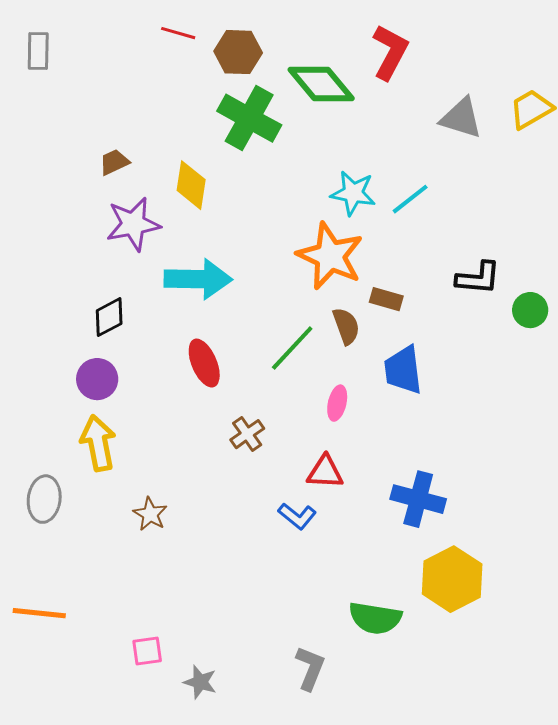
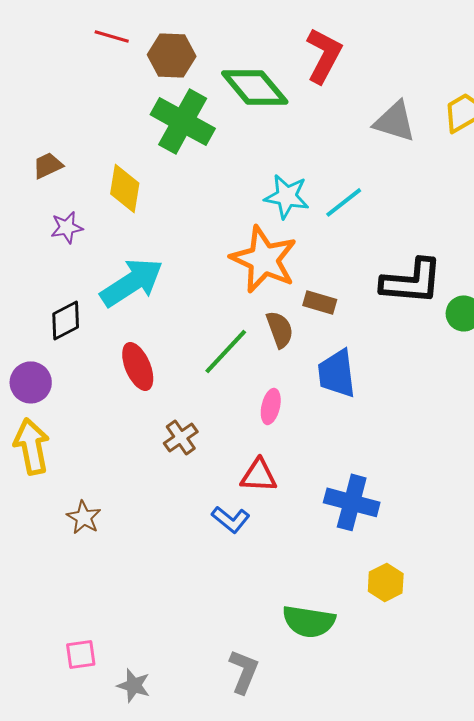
purple star: (133, 224) -> (67, 227), size x0.6
black L-shape: (478, 278) -> (412, 281), size x1.4
cyan arrow: (198, 279) -> (132, 282), turned -34
black diamond: (109, 317) -> (66, 320), moved
yellow hexagon: (452, 579) -> (386, 582), size x0.6

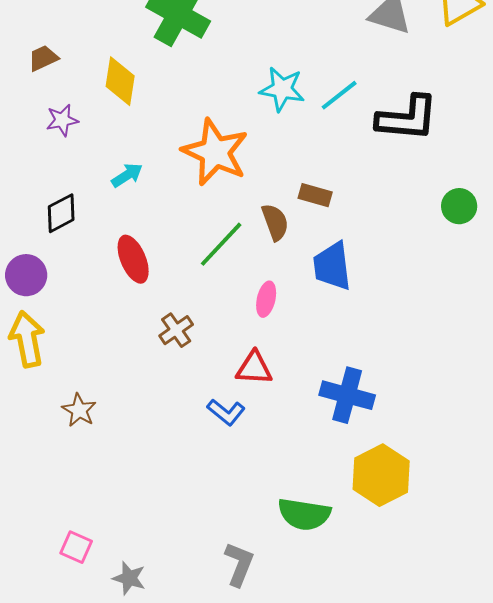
orange star: (264, 259) -> (215, 152), moved
black L-shape: (412, 281) -> (407, 118), moved
cyan arrow: (132, 282) -> (127, 175), size x0.5
yellow hexagon: (386, 582) -> (381, 475), size x1.6
pink square: (81, 654) -> (76, 547), turned 32

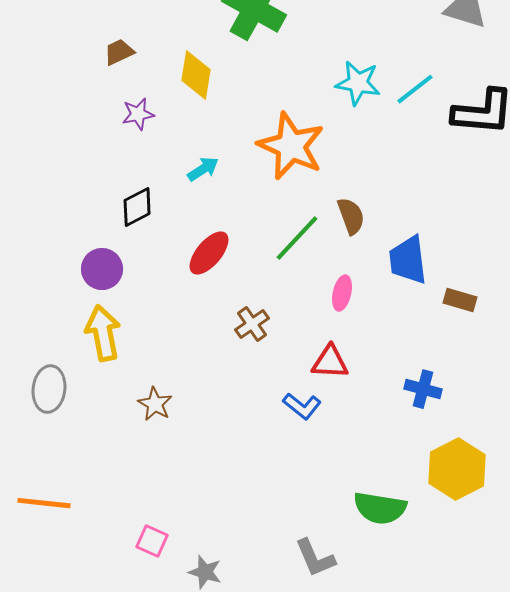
brown rectangle: (315, 195) -> (460, 300), moved
red ellipse: (133, 259) -> (209, 253), turned 63
blue cross: (347, 395) -> (423, 389), size x0.7
gray L-shape: (239, 564) -> (315, 558), turned 135

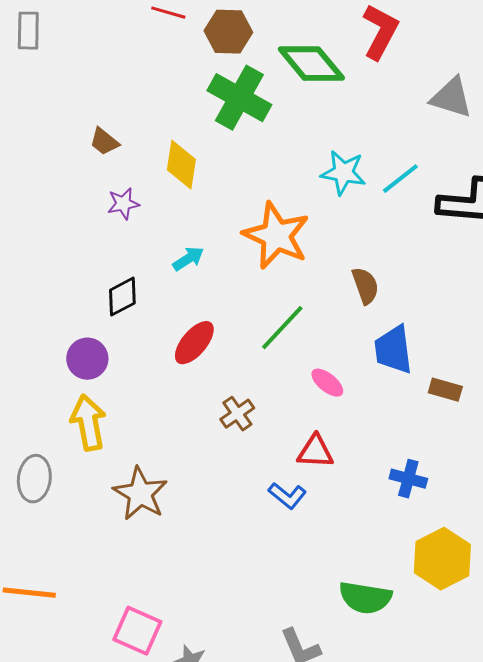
brown trapezoid: (119, 52) -> (104, 142), turned -116
brown semicircle: (351, 216) -> (365, 286), moved
pink ellipse: (342, 293) -> (327, 383), turned -64
brown star: (155, 404) -> (140, 494), size x1.6
pink square: (152, 541) -> (137, 631), size x1.5

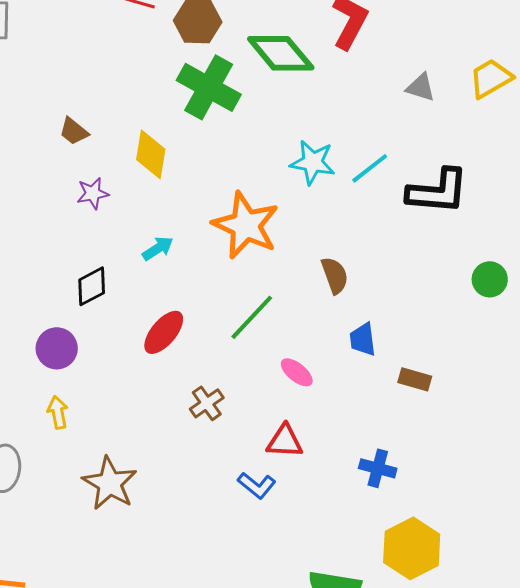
gray triangle: (451, 98) -> (421, 87), size x0.7
blue trapezoid: (393, 350) -> (363, 339), size x0.7
yellow arrow: (88, 423) -> (58, 412), size x0.6

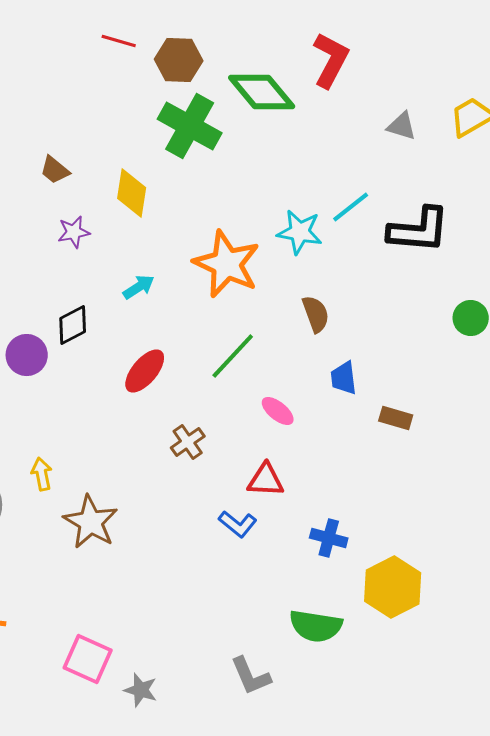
cyan star: (313, 162) -> (300, 232), moved
purple circle: (57, 348) -> (27, 355), moved
yellow arrow: (58, 412) -> (42, 474), moved
blue cross: (378, 468) -> (329, 538), moved

